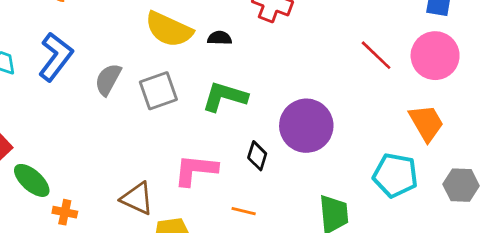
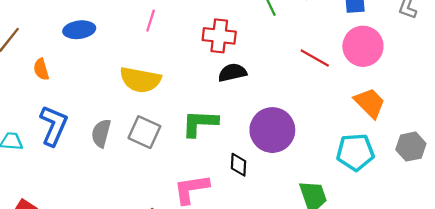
black semicircle: (220, 38) -> (232, 73), moved, size x1.4
gray square: (158, 91) -> (144, 132), turned -32

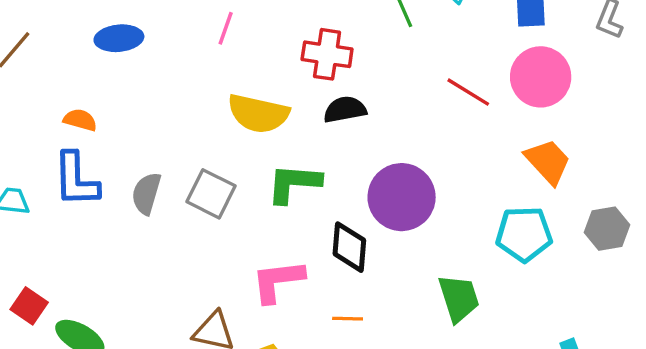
orange semicircle: (41, 69) -> (80, 120), moved, turned 120
yellow semicircle: (140, 80) -> (258, 114), moved
blue L-shape: (54, 126) -> (76, 180), turned 153
black diamond: (238, 165) -> (349, 247), size x1.4

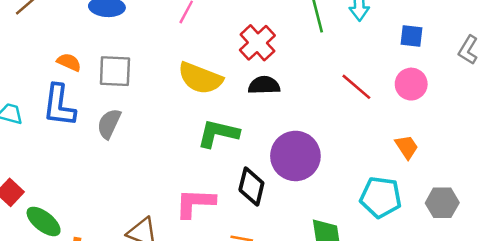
red cross: (327, 54) -> (257, 43), turned 30
pink circle: (541, 77) -> (411, 84), size x0.7
orange trapezoid: (548, 162) -> (407, 147), size x0.7
gray square: (211, 194) -> (115, 71), moved, turned -33

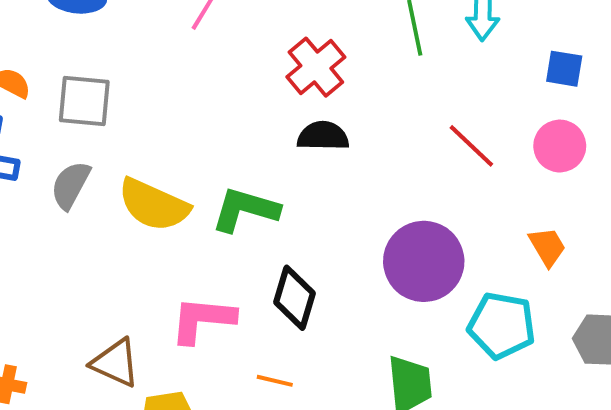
yellow semicircle: (200, 78) -> (154, 205), moved
purple circle: (295, 156) -> (424, 261), moved

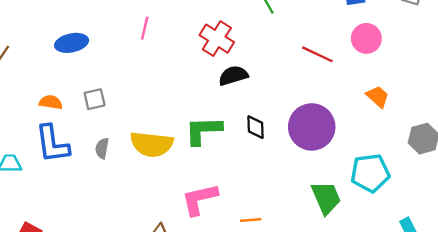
gray square: (84, 101) -> (95, 99), size x0.7
gray semicircle: (71, 185) -> (102, 148), size x0.7
black diamond: (295, 298) -> (256, 127), moved, size x0.7
cyan pentagon: (502, 325) -> (370, 173), moved

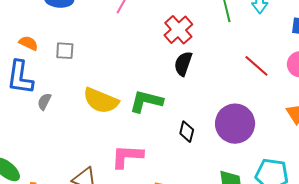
black semicircle: (233, 76) -> (183, 64), turned -70
black diamond: (256, 127) -> (187, 132), moved
gray semicircle: (102, 148) -> (44, 102), moved

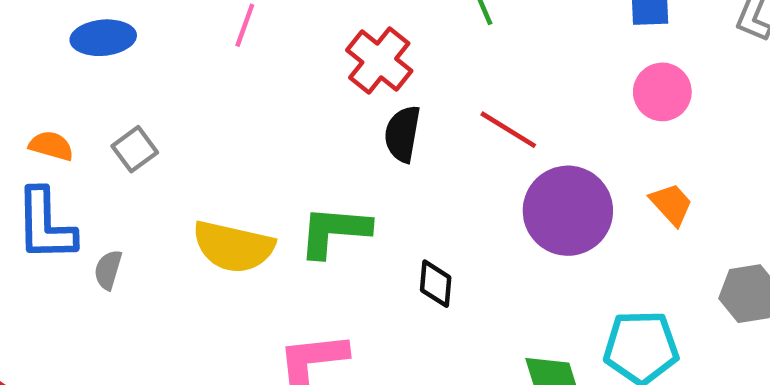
gray square: (65, 51) -> (135, 149), turned -30
red line: (256, 66) -> (508, 130), moved
purple circle: (235, 124) -> (568, 211), moved

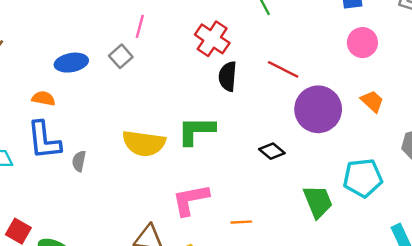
blue ellipse: (103, 38) -> (71, 63), moved
gray square: (135, 149) -> (121, 56), moved
black diamond: (436, 284) -> (272, 151), moved, turned -50

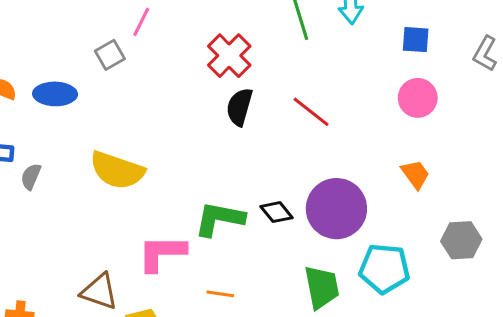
blue ellipse: (71, 63) -> (55, 94), moved
purple circle: (318, 109) -> (336, 209), moved
green L-shape: (196, 131) -> (219, 219), moved

